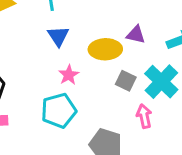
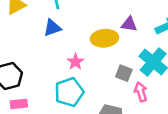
blue triangle: (58, 36) -> (52, 28), moved, turned 48
gray square: (126, 81) -> (124, 73), moved

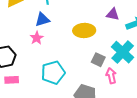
purple triangle: (129, 24) -> (113, 14), moved
pink star: (75, 62) -> (37, 38), moved

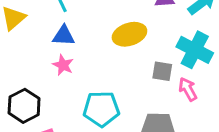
blue triangle: (42, 20) -> (64, 36), turned 35
cyan pentagon: (53, 73) -> (101, 109), turned 30

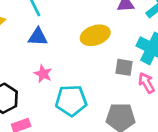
pink star: (63, 65) -> (43, 74), moved

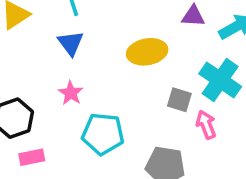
blue triangle: (38, 37) -> (71, 43), turned 42

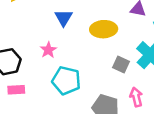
blue triangle: (71, 43) -> (64, 18), moved
pink arrow: (206, 125) -> (136, 97), moved

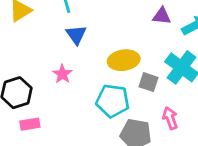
yellow ellipse: (104, 29) -> (124, 60), moved
cyan pentagon: (66, 80) -> (113, 101), moved

